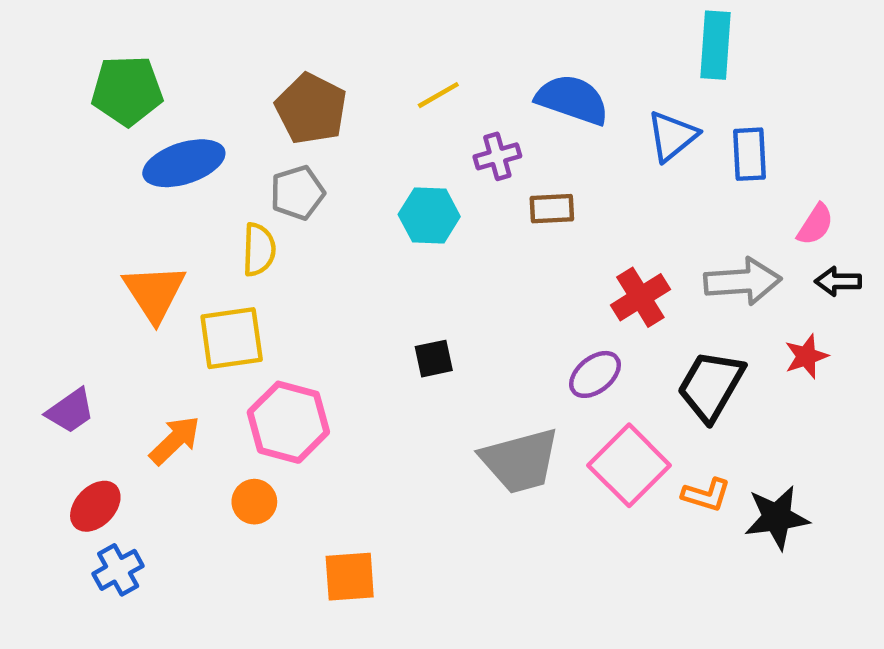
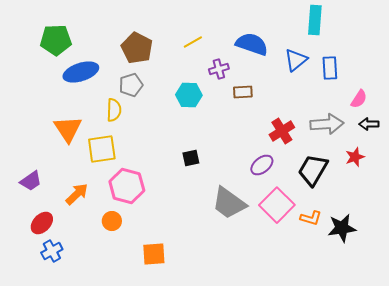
gray trapezoid: (520, 461) -> (229, 203), turned 51

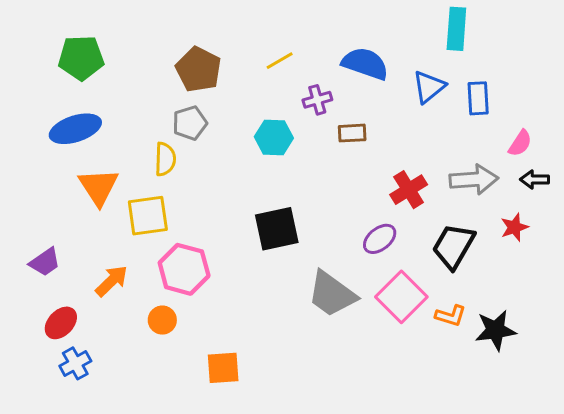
blue ellipse: (81, 72) -> (75, 129), moved
black square: (191, 158) -> (277, 229), size x1.8

